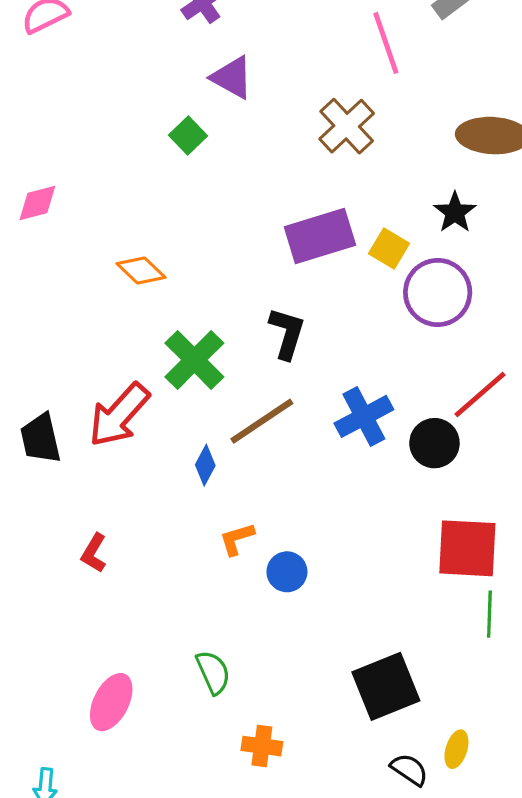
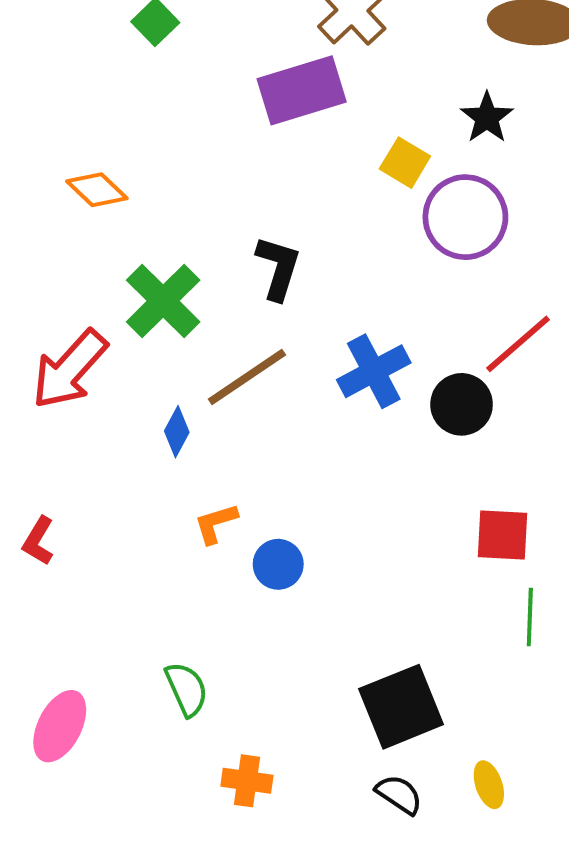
purple rectangle: (320, 236) -> (302, 90), moved
red square: (467, 548) -> (502, 535), size x0.7
yellow ellipse: (456, 749) -> (489, 785), turned -36
black semicircle: (409, 770) -> (399, 794), moved

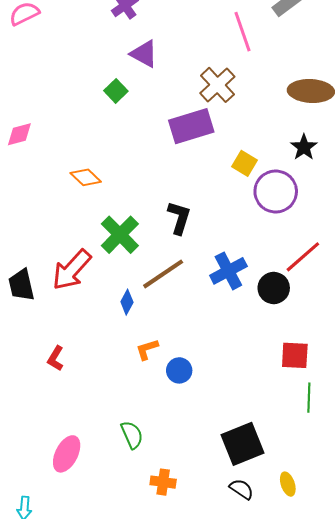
black star: (487, 118) -> (304, 147), moved

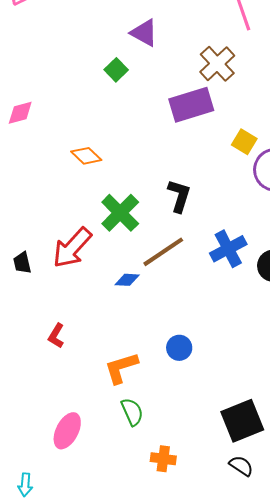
black trapezoid: (21, 285) -> (22, 263), size x0.7
blue diamond: (127, 302) -> (127, 280), turned 65
orange L-shape: (147, 349) -> (121, 368), moved, size x1.5

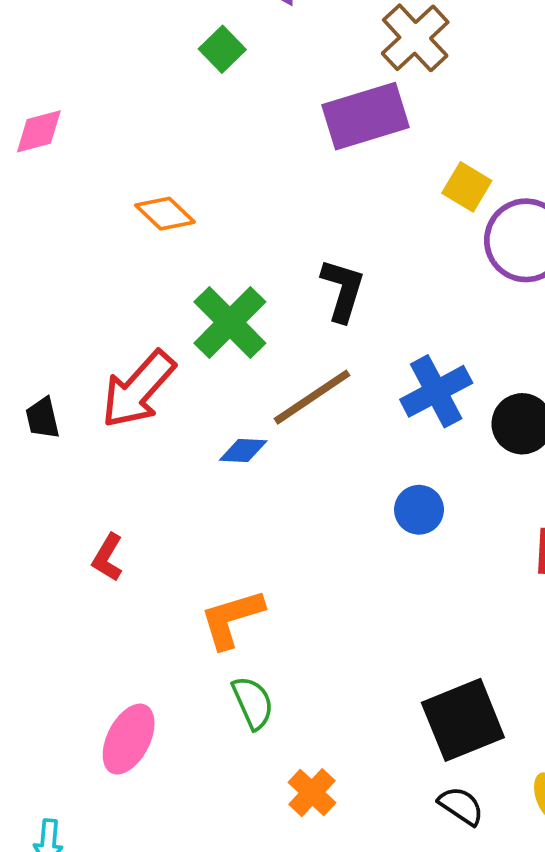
blue circle: (179, 348) -> (419, 510), moved
orange cross: (163, 459) -> (312, 793), turned 35

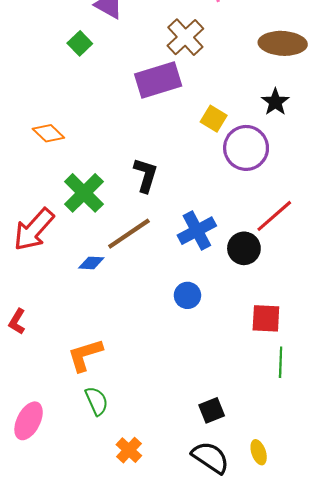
black square: (463, 720) -> (212, 410), size x0.6
black semicircle: (461, 806) -> (210, 457), size x1.5

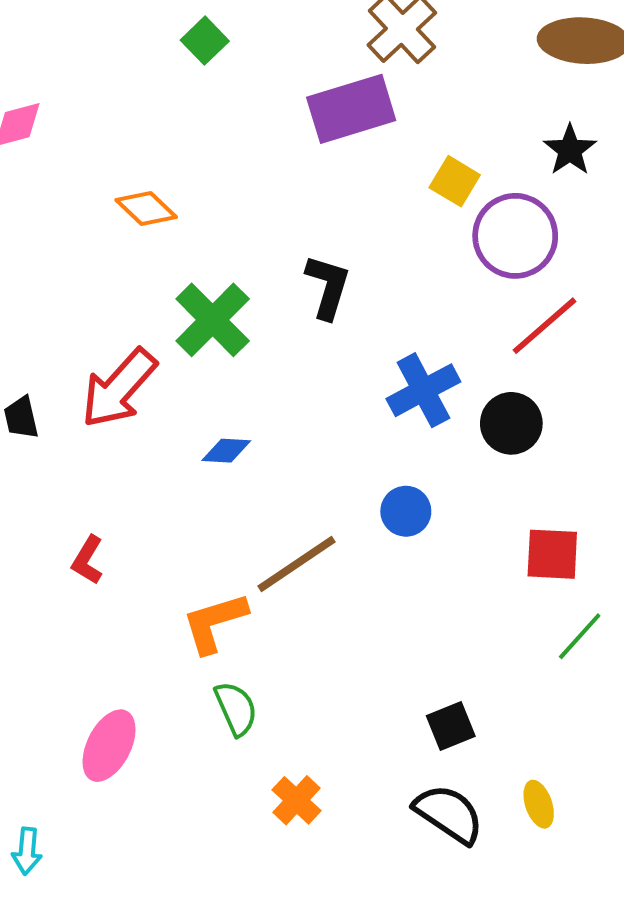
red line: (274, 216) -> (545, 326), moved
brown line: (129, 234) -> (296, 564), moved
green line: (281, 362) -> (580, 636), turned 40

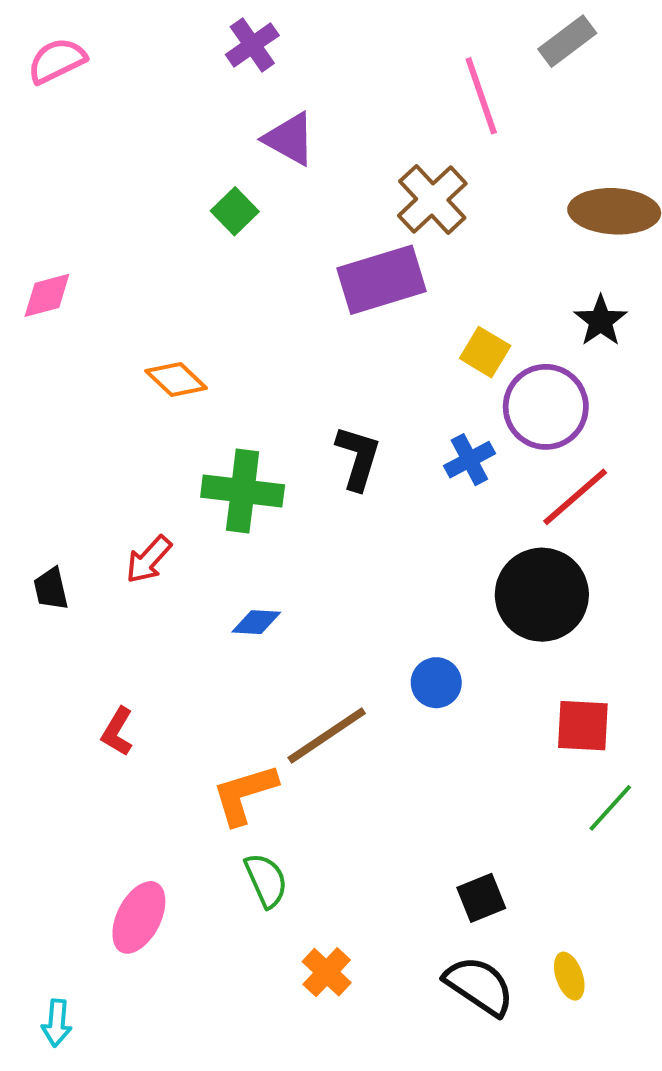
green cross: (213, 320) -> (243, 491), turned -38
red arrow: (119, 388) -> (149, 559), size x0.6
blue cross: (423, 390) -> (469, 460), moved, size x0.7
black circle: (511, 423) -> (542, 595), size x1.5

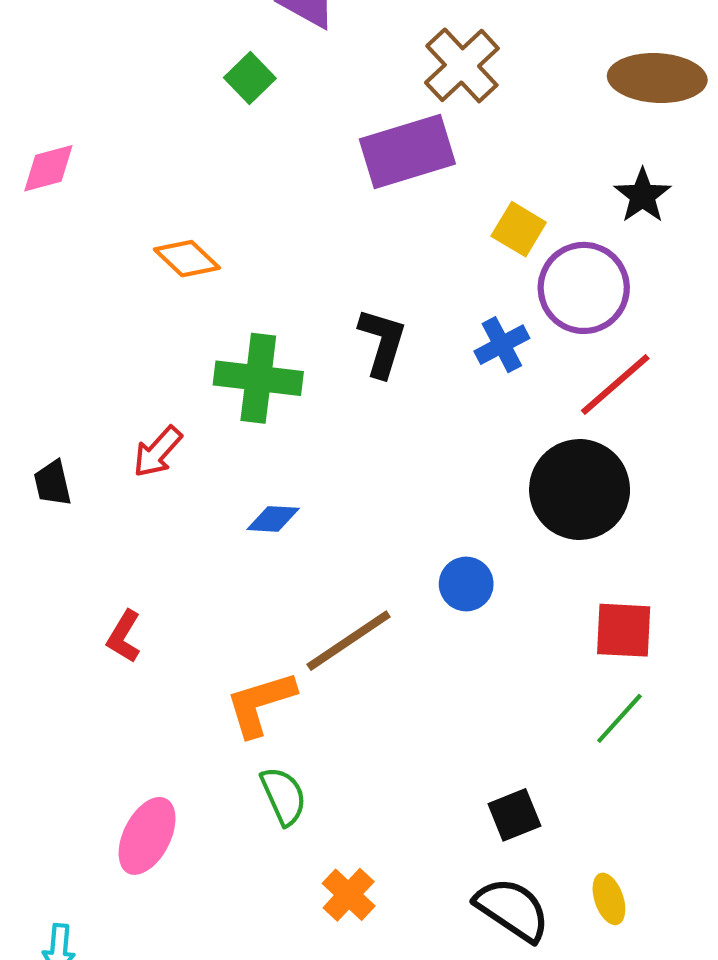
green line: (610, 808) -> (619, 718), moved

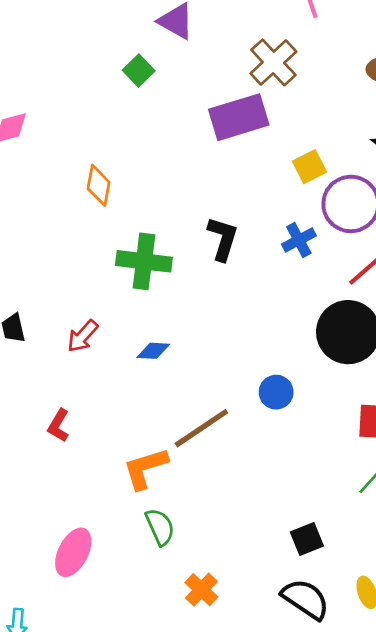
yellow square: (519, 229) -> (309, 167), turned 32
orange diamond: (187, 259) -> (99, 185), turned 57
red arrow: (158, 452) -> (83, 336), moved

